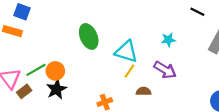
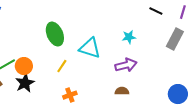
purple arrow: (165, 70) -> (126, 65), turned -45
yellow line: (130, 71) -> (62, 66), moved
brown semicircle: (144, 91) -> (122, 91), moved

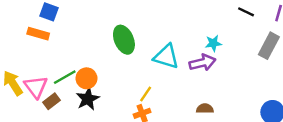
purple arrow: (126, 65) -> (202, 63), moved
yellow line: (62, 66) -> (146, 94), moved

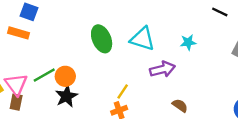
cyan triangle: (166, 57) -> (143, 39), moved
purple arrow: (202, 63) -> (162, 69), moved
brown rectangle: (51, 101) -> (16, 102), moved, turned -42
brown semicircle: (205, 109) -> (180, 106), turned 35

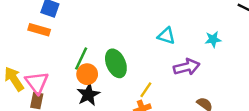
green ellipse: (102, 39) -> (116, 63), moved
cyan triangle: (143, 39) -> (166, 36), size x0.7
green line: (44, 75) -> (81, 59), moved, turned -35

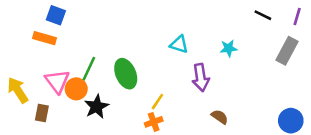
purple arrow: (187, 67) -> (201, 77), turned 95
orange circle: (87, 74) -> (76, 89), moved
pink triangle: (37, 83) -> (57, 81), moved

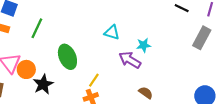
cyan star: (229, 48) -> (144, 45), moved
green line: (89, 69) -> (37, 28), moved
purple arrow: (201, 77) -> (130, 60), turned 130

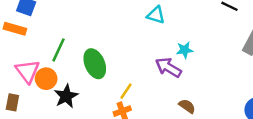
green line: (37, 28) -> (59, 50), moved
cyan triangle: (112, 32) -> (156, 15), moved

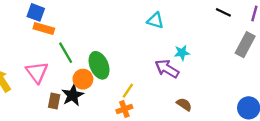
orange rectangle: (15, 29) -> (44, 28), moved
green line: (59, 50) -> (66, 53), turned -55
orange circle: (46, 79) -> (83, 79), moved
brown rectangle: (12, 102) -> (54, 101), moved

